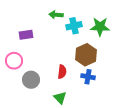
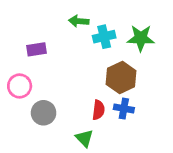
red semicircle: (62, 72) -> (98, 110), moved

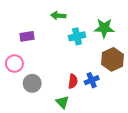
cyan cross: (104, 37) -> (77, 36), moved
brown hexagon: (121, 78) -> (112, 59), moved
blue cross: (124, 109) -> (92, 80), turned -32

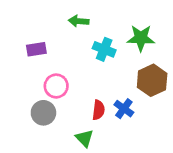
cyan cross: (77, 36) -> (104, 49), turned 35
pink circle: (14, 64) -> (56, 86), moved
blue cross: (92, 80) -> (124, 109), turned -32

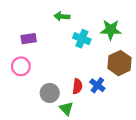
pink circle: (56, 86) -> (21, 66), moved
gray circle: (43, 113) -> (50, 93), moved

